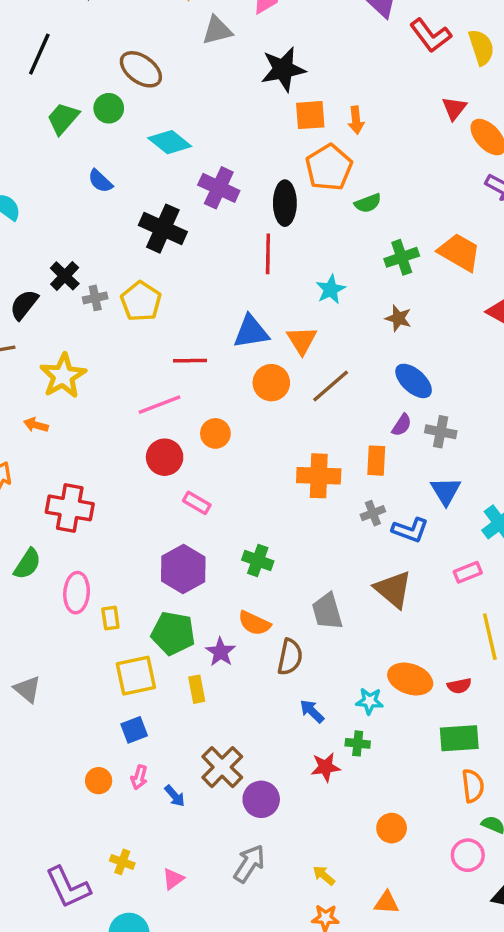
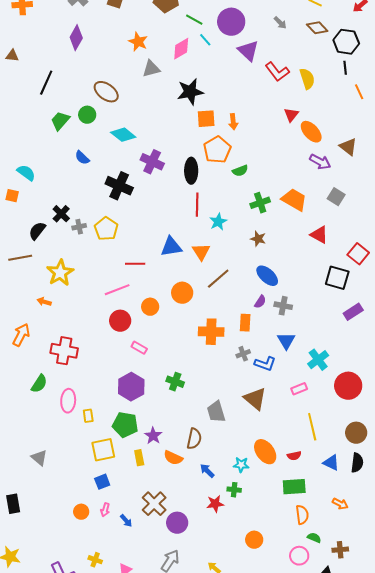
red line: (268, 254) -> (197, 205), moved
orange circle: (271, 383) -> (182, 293), moved
orange semicircle: (254, 623) -> (173, 458), moved
orange ellipse: (410, 679) -> (265, 452), turned 35

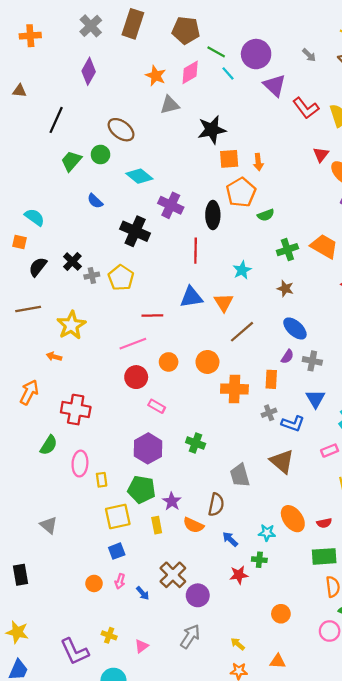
pink diamond: (181, 49) -> (190, 72), moved
red line: (197, 205) -> (196, 251), moved
black semicircle: (37, 231) -> (38, 267), moved
orange circle: (182, 293) -> (207, 362), moved

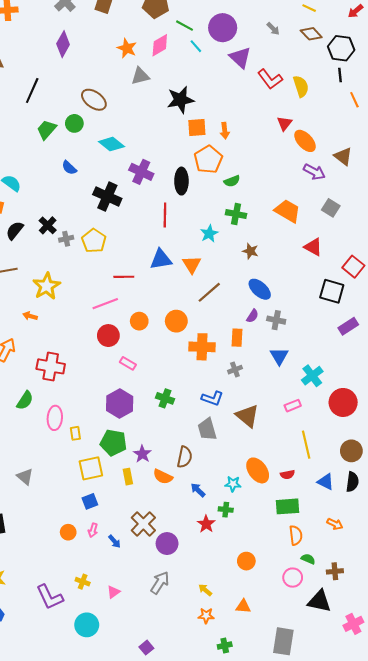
green cross: (287, 250) -> (236, 214), moved, turned 30
blue L-shape: (293, 424) -> (212, 398), moved
red star: (239, 575) -> (206, 524), turned -30

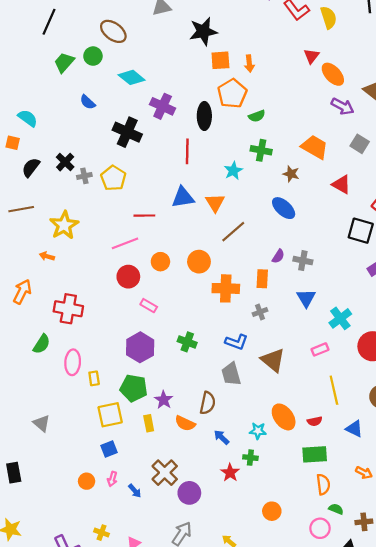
brown star: (250, 251) -> (291, 174), moved
blue ellipse: (260, 289) -> (284, 208), moved

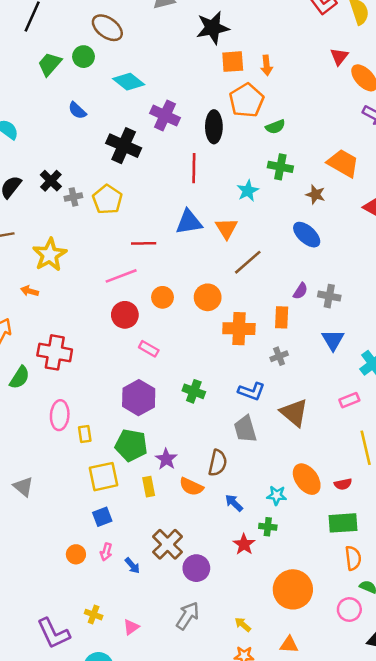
green semicircle: (42, 344) -> (20, 378), moved
orange circle: (272, 511) -> (293, 589), size x1.8

